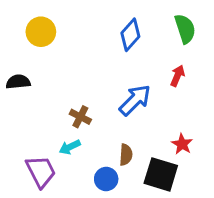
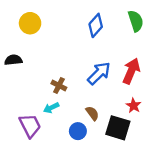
red arrow: (178, 76) -> (131, 71), moved, size x1.6
brown semicircle: (126, 155) -> (92, 113), turned -40

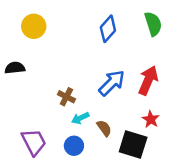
cyan arrow: (51, 108) -> (80, 118), moved
blue circle: (78, 131) -> (74, 146), moved

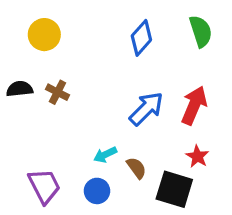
brown cross: (66, 97) -> (57, 92), moved

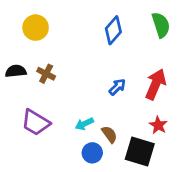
blue arrow: (146, 109) -> (117, 87), size x0.6
purple trapezoid: (44, 186) -> (36, 123), moved, turned 148
blue circle: (97, 191) -> (92, 153), moved

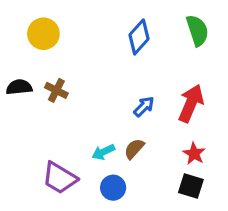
purple trapezoid: (36, 123) -> (60, 178), moved
brown semicircle: (109, 134) -> (134, 149), moved, turned -102
black square: (140, 152) -> (191, 186), moved, size x0.7

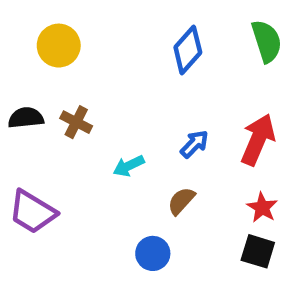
cyan arrow: (103, 152) -> (129, 166), moved
purple trapezoid: (60, 178) -> (32, 212), moved

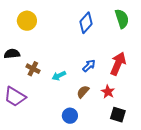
brown cross: (76, 122) -> (33, 69), moved
red star: (262, 207) -> (108, 92), moved

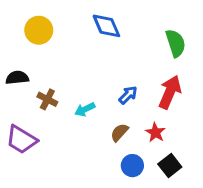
green semicircle: (122, 19) -> (176, 43), moved
blue diamond: (86, 23) -> (106, 26), moved, turned -65
black square: (118, 115) -> (170, 166), turned 35
blue circle: (70, 116) -> (132, 166), moved

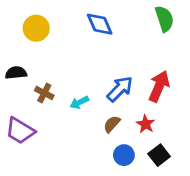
green semicircle: (176, 43) -> (164, 19), moved
blue arrow: (128, 95) -> (120, 89), size x1.5

